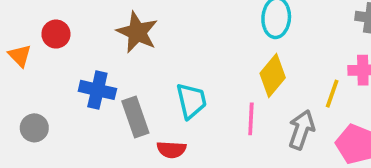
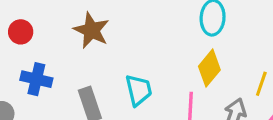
blue cross: (97, 90) -> (36, 79), moved

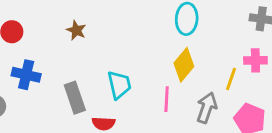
brown star: (91, 30) -> (76, 30), size x0.6

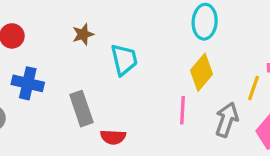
brown star: (76, 30) -> (83, 34), turned 30
cyan trapezoid: (119, 85) -> (124, 60), moved

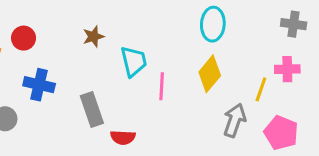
pink line: (183, 110) -> (162, 86), moved

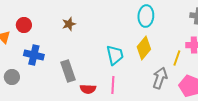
cyan trapezoid: (134, 61) -> (115, 55), moved
pink line: (162, 86) -> (113, 85), moved

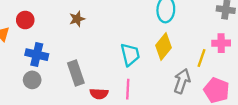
gray circle: (12, 77) -> (32, 80), moved

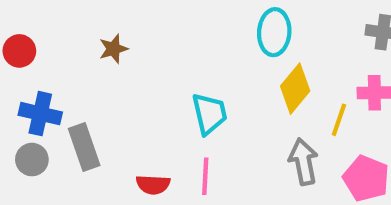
yellow diamond: (164, 46) -> (295, 89), moved
gray rectangle: (76, 73) -> (84, 147), moved
gray arrow: (182, 81) -> (303, 162), turned -30

